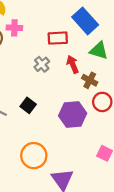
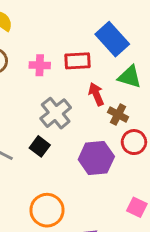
pink cross: (14, 28) -> (40, 65), moved
gray cross: (42, 64) -> (56, 113), moved, size x1.5

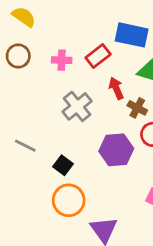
blue rectangle: (112, 39) -> (132, 35), turned -36
red rectangle: (77, 61) -> (98, 56), turned -35
black square: (40, 146) -> (63, 165), moved

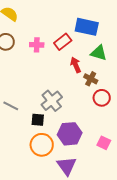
gray cross: (77, 106) -> (52, 101), moved
purple hexagon: (116, 150) -> (70, 134), moved
black square: (63, 165) -> (38, 120), turned -32

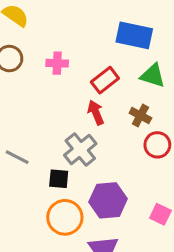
red rectangle: (63, 42) -> (105, 80), moved
red arrow: (76, 65) -> (96, 112), moved

